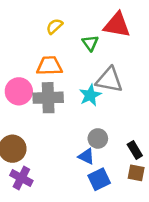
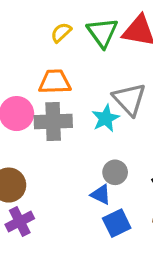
green triangle: (90, 43) -> (102, 33), moved, size x1.5
gray triangle: (109, 80) -> (129, 99), turned 36
purple cross: (21, 178) -> (20, 222), turned 35

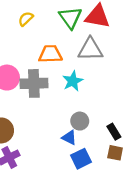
yellow semicircle: (61, 33) -> (26, 19), moved
orange trapezoid: (55, 82) -> (50, 54), moved
gray triangle: (129, 99) -> (90, 49), moved, turned -48

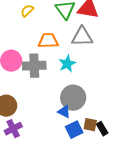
gray circle: (80, 121) -> (73, 98), size x1.6
black rectangle: (114, 132) -> (102, 129), moved
brown square: (115, 153) -> (90, 125), moved

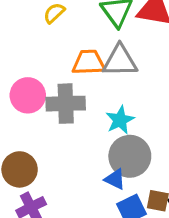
gray triangle: (82, 37) -> (120, 61), moved
cyan star: (67, 64) -> (120, 120), moved

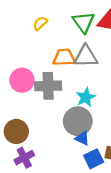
gray circle: (130, 156) -> (78, 121), moved

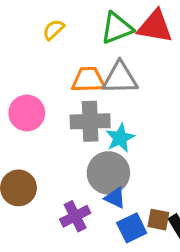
green triangle: (83, 22) -> (117, 28), turned 45
gray cross: (48, 86) -> (90, 121), moved
purple cross: (24, 158) -> (75, 216), moved

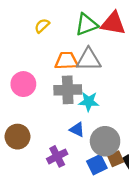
cyan star: (120, 138) -> (89, 102), turned 30
gray circle: (108, 173) -> (105, 141), moved
blue triangle: (115, 198) -> (77, 130), moved
brown square: (158, 220) -> (116, 159), turned -35

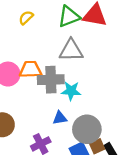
orange trapezoid: (67, 61) -> (30, 69), moved
blue triangle: (77, 130) -> (60, 118), turned -35

